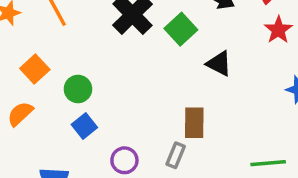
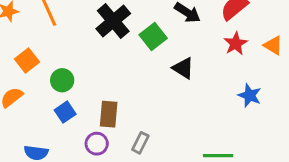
brown rectangle: (194, 123) -> (109, 114), moved

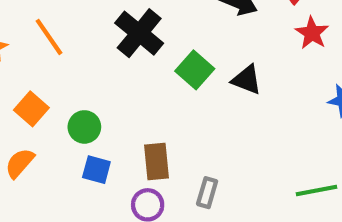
green square: (153, 37) -> (195, 70), moved
blue square: (65, 112) -> (96, 170), turned -30

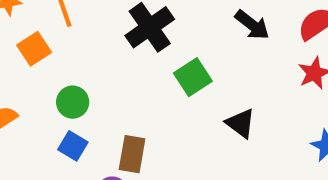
black triangle: (247, 80) -> (241, 123), moved
orange square: (31, 109) -> (34, 49), moved

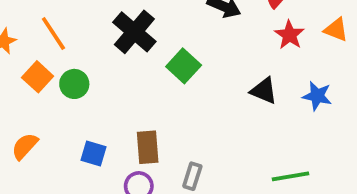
green circle: (73, 102) -> (74, 84), moved
black triangle: (241, 123) -> (264, 91), moved

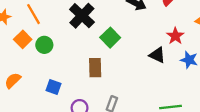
red star: (289, 35) -> (175, 36), moved
brown rectangle: (148, 147) -> (95, 68), moved

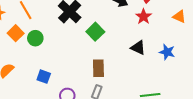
red star: (175, 36) -> (144, 17), moved
brown rectangle: (95, 68) -> (98, 68), moved

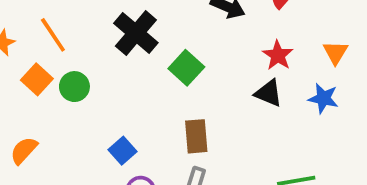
red star: (144, 17) -> (278, 55), moved
orange triangle: (179, 17) -> (335, 52), moved, turned 40
blue square: (44, 77) -> (122, 151), moved, turned 32

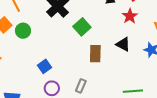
red star: (278, 55) -> (130, 16), moved
brown rectangle: (196, 136) -> (95, 54), moved

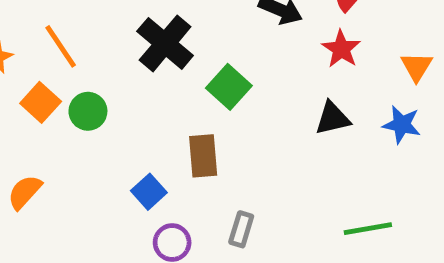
black triangle: (123, 44) -> (333, 118), turned -35
brown rectangle: (95, 54) -> (203, 156), moved

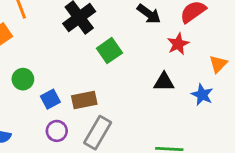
green circle: (88, 111) -> (23, 79), moved
brown rectangle: (203, 156) -> (84, 100), moved, turned 70
gray rectangle: (241, 229) -> (98, 133), size x1.6

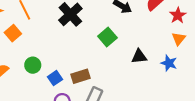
red star: (178, 44) -> (178, 15), moved
green square: (109, 51) -> (107, 37), moved

